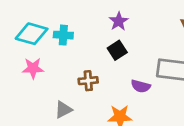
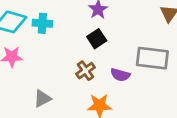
brown cross: (88, 81) -> (86, 71), moved, turned -30

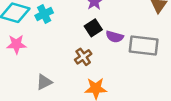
cyan cross: (42, 23) -> (44, 14), turned -30
purple semicircle: (120, 75) -> (115, 37), moved

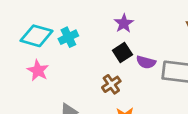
pink star: (16, 44) -> (38, 70), turned 30

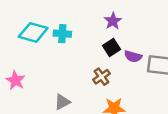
cyan cross: (68, 37) -> (62, 34), turned 30
pink star: (38, 70) -> (16, 80), moved

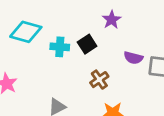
cyan cross: (62, 34) -> (60, 47), moved
black square: (112, 48) -> (87, 44), moved

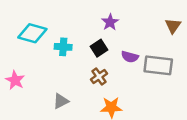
black square: (87, 44) -> (99, 48), moved

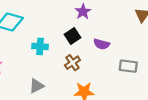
cyan cross: (63, 47) -> (40, 46), moved
gray rectangle: (158, 65) -> (128, 66), moved, size x0.7

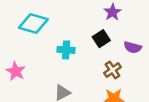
brown cross: (73, 63) -> (113, 70), moved

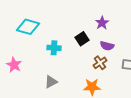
purple star: (113, 12) -> (102, 23), moved
brown cross: (113, 70) -> (100, 63), moved

